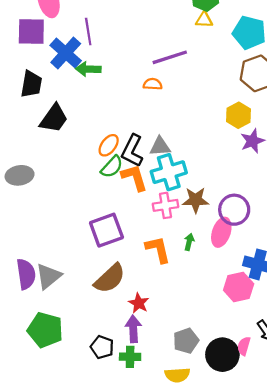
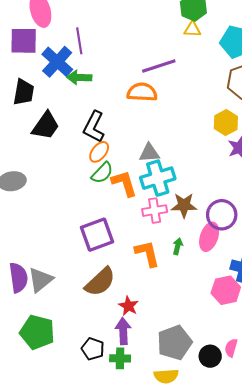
orange semicircle: (153, 84) -> (142, 92), size x1.6
black L-shape: (132, 151) -> (94, 127), moved
gray pentagon: (186, 341) -> (175, 343), size x1.4
black circle: (222, 355) -> (210, 356), size x0.7

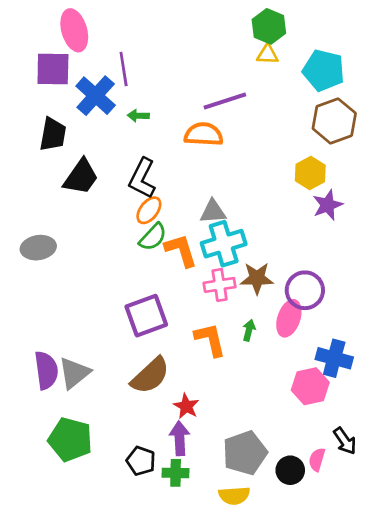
green arrow: (79, 77) -> (138, 116), moved, size x0.7

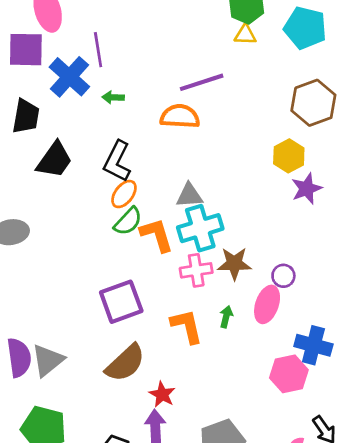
cyan pentagon: (324, 70) -> (305, 28), moved
purple circle: (305, 290) -> (283, 276), size x0.6

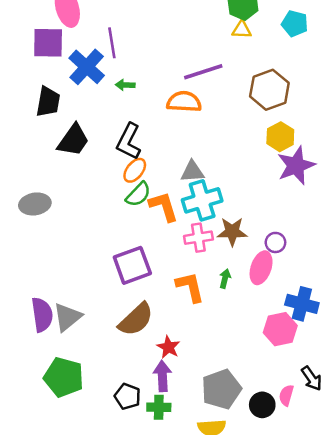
cyan pentagon: (305, 28) -> (295, 24), size x0.7
brown hexagon: (313, 103) -> (269, 90), moved
purple star: (307, 189) -> (296, 165), size x1.4

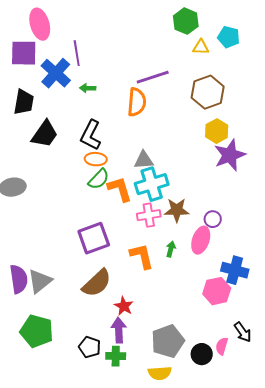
yellow triangle: (242, 30) -> (201, 47), moved
orange semicircle: (184, 102) -> (137, 102), turned 92
orange ellipse: (135, 170) -> (96, 159), turned 55

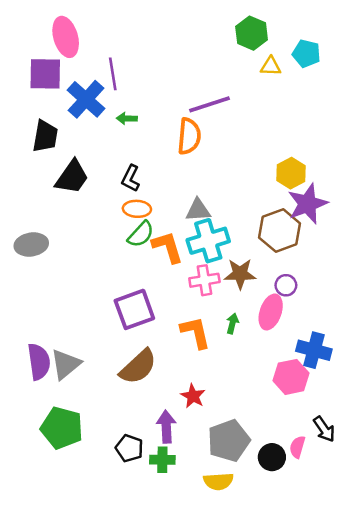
brown hexagon: (208, 92) -> (280, 230), moved
black L-shape: (91, 135) -> (131, 178), size x0.7
red star: (124, 306) -> (193, 396), moved

